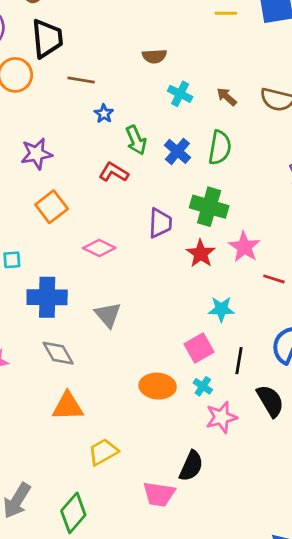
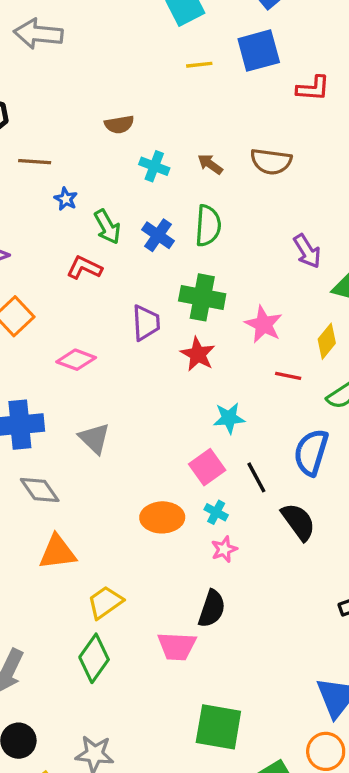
pink star: (244, 247) -> (263, 324), moved
black line: (239, 361) -> (256, 477), turned -32
pink star: (221, 417) -> (224, 549), moved, size x0.7
green diamond: (73, 513) -> (94, 658), moved

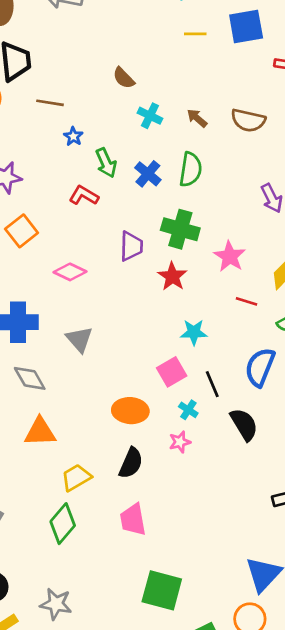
brown semicircle: (119, 124) -> (124, 78), turned 50
cyan cross: (216, 512) -> (188, 410), moved
black semicircle: (212, 609) -> (131, 463), moved
pink trapezoid: (177, 646) -> (133, 520), turned 72

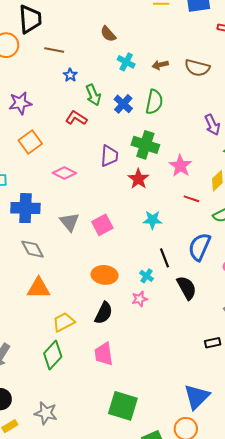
brown arrow: (197, 118) -> (160, 65), turned -56
pink square: (172, 372) -> (102, 225), moved

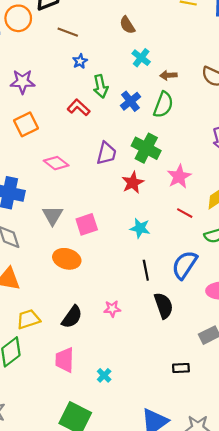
brown arrow: (160, 65) -> (168, 75), moved
orange ellipse: (105, 275) -> (67, 259), moved
cyan cross: (147, 276) -> (104, 375), moved

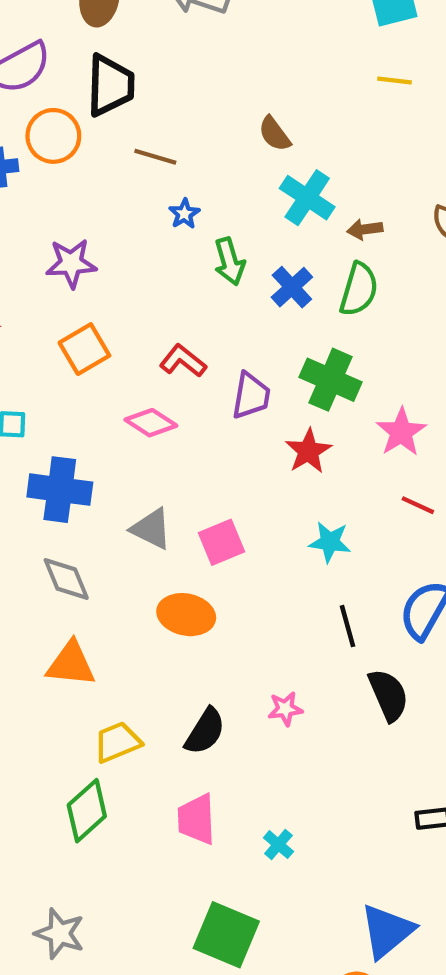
cyan cross: (141, 58) -> (307, 198), size x1.4
red L-shape: (79, 107) -> (183, 361), moved
gray triangle: (53, 215) -> (151, 529), turned -30

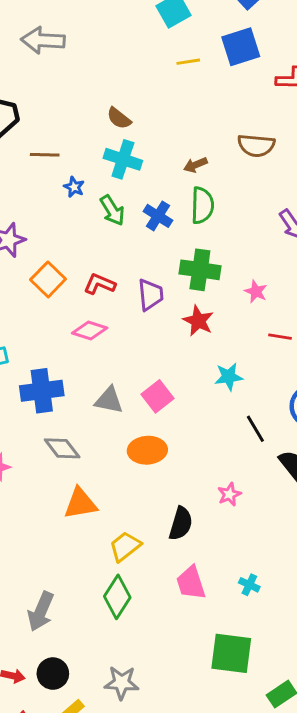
cyan cross: (307, 198) -> (123, 159), moved
orange square: (84, 349) -> (48, 279), moved
pink star: (401, 432) -> (256, 292), size x0.7

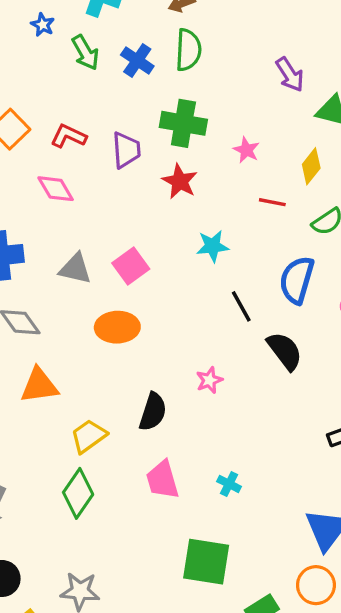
pink diamond: (90, 330) -> (56, 189), turned 40

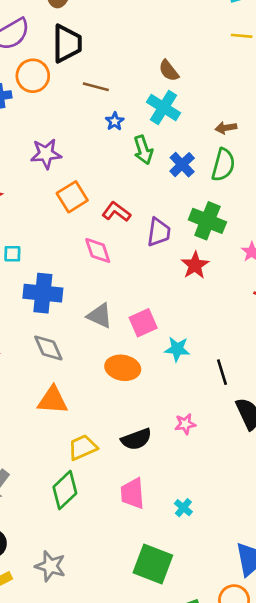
cyan star: (212, 246) -> (177, 349), moved
black semicircle: (153, 412) -> (136, 439), turned 40

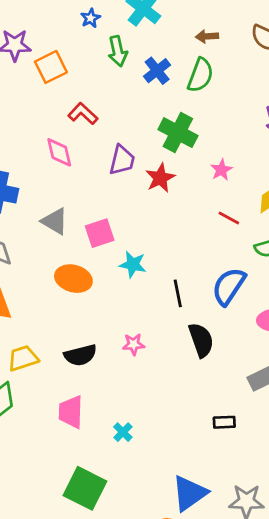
orange square: (72, 197) -> (51, 67), moved
purple trapezoid: (159, 232) -> (122, 160), moved

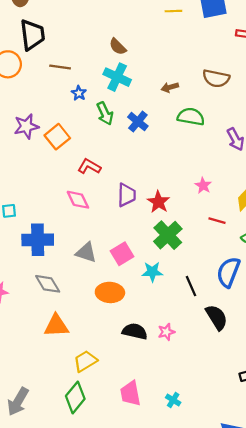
green semicircle: (200, 75) -> (191, 117), moved, turned -88
green cross: (178, 133) -> (168, 235), moved, turned 32
black semicircle: (80, 355) -> (135, 331), moved, turned -140

